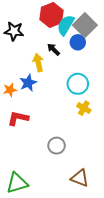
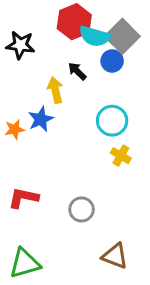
cyan semicircle: (66, 25) -> (95, 36), turned -105
red L-shape: (18, 118) -> (23, 198), moved

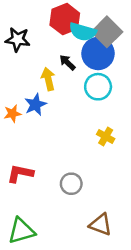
blue circle: (112, 61) -> (98, 54), size x1.6
cyan circle: (112, 121) -> (98, 87), moved

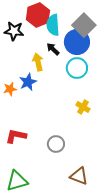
red hexagon: (65, 19) -> (38, 15), moved
cyan semicircle: (83, 32) -> (53, 25), moved, turned 70

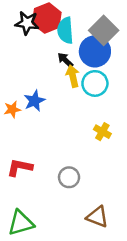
black star: (14, 31) -> (27, 23), moved
yellow arrow: (38, 62) -> (73, 76), moved

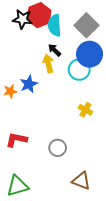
blue circle: (95, 51) -> (90, 54), moved
yellow arrow: (73, 76) -> (48, 63), moved

